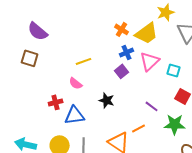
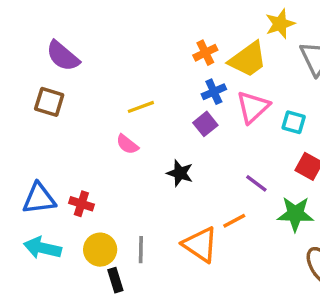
orange cross: (122, 29) -> (205, 53), turned 32
red cross: (56, 102) -> (81, 204), moved, turned 32
blue triangle: (75, 115) -> (39, 199), moved

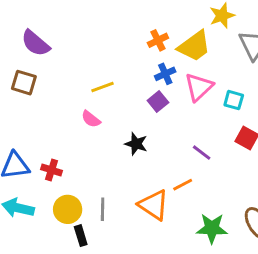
green star: (295, 214) -> (212, 228), moved

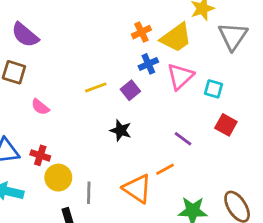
yellow line: (103, 87) -> (96, 87), moved
purple square: (158, 102) -> (130, 90), moved
pink semicircle: (91, 119) -> (40, 107), moved
yellow circle: (68, 209) -> (58, 178), moved

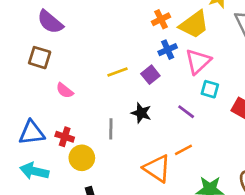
cyan square: (213, 89) -> (210, 89), moved
purple line: (183, 139) -> (186, 112), moved
gray line: (89, 193) -> (111, 129), moved

